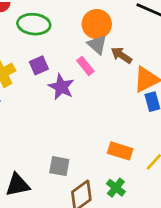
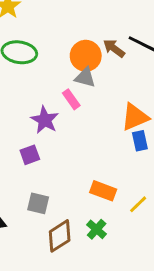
gray triangle: (97, 45) -> (85, 77), turned -30
brown arrow: (121, 55) -> (114, 48), moved
purple square: (39, 65) -> (30, 155), moved

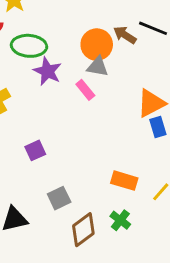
purple star: (45, 120) -> (47, 71), moved
purple square: (30, 155) -> (35, 150), moved
gray square: (38, 203) -> (59, 198), turned -35

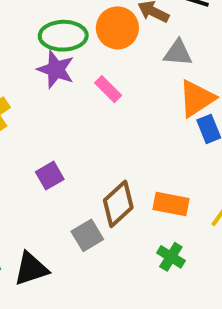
green ellipse: (29, 46) -> (63, 36), moved
gray triangle: (98, 67) -> (178, 53), moved
brown diamond: (83, 230) -> (118, 204), moved

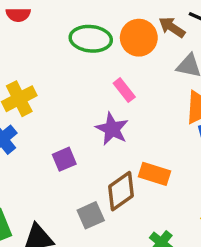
purple star: (56, 69) -> (112, 129), moved
orange rectangle: (171, 204) -> (154, 174), moved

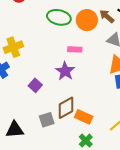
pink rectangle: (124, 90) -> (75, 49), turned -56
purple square: (64, 159) -> (35, 85), turned -32
orange rectangle: (154, 174) -> (84, 117), moved

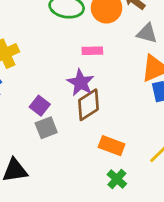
brown diamond: (66, 108) -> (88, 105), moved
gray square: (47, 120) -> (46, 128), moved

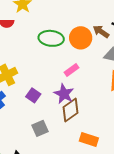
pink rectangle: (92, 51) -> (72, 70), turned -32
purple square: (40, 106) -> (33, 95), moved

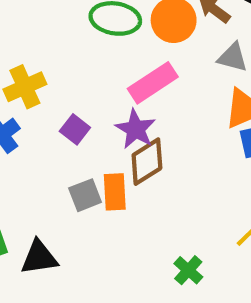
pink rectangle: (72, 70) -> (153, 83), size x1.6
orange rectangle: (89, 139) -> (115, 192), moved, turned 66

